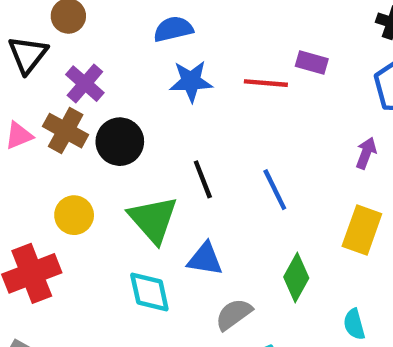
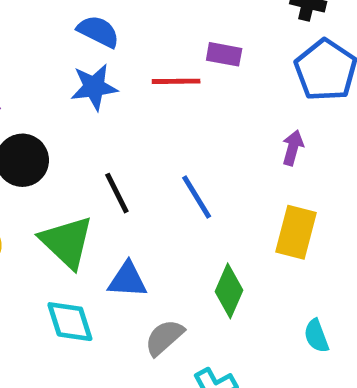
blue semicircle: (173, 29) -> (98, 31), moved, turned 45
cyan semicircle: (354, 324) -> (316, 336), moved

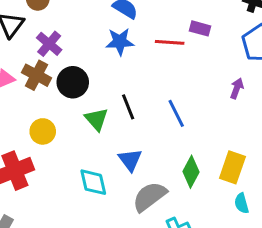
yellow rectangle: (296, 232) -> (232, 167), moved
green triangle: (67, 242) -> (96, 119), moved, size x0.7
blue triangle: (127, 280) -> (130, 160), turned 45
gray semicircle: (164, 337) -> (150, 197), size x1.4

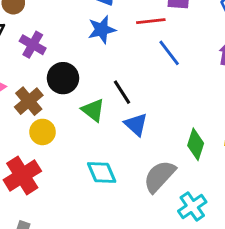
brown cross: (37, 75) -> (29, 101), moved, turned 32
blue line: (176, 113) -> (169, 53), moved
blue triangle: (130, 160) -> (136, 124), moved

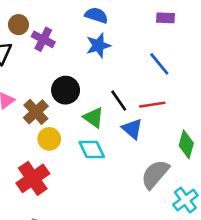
red line: (151, 21) -> (152, 105), moved
purple cross: (33, 45) -> (43, 39), moved
cyan diamond: (102, 173) -> (92, 150), moved

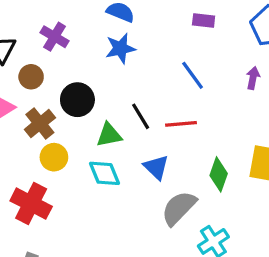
brown circle: (18, 25) -> (31, 77), moved
green triangle: (94, 118) -> (109, 135), turned -50
blue triangle: (132, 129) -> (156, 167), moved
red cross: (33, 178) -> (31, 204), turned -32

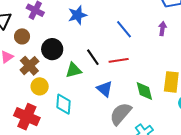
cyan diamond: (104, 173) -> (63, 104), moved, turned 30
green diamond: (219, 174) -> (144, 91), turned -30

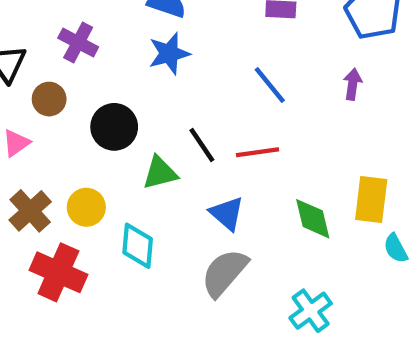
brown cross: (29, 66) -> (30, 211), moved
gray semicircle: (121, 114) -> (224, 273), moved

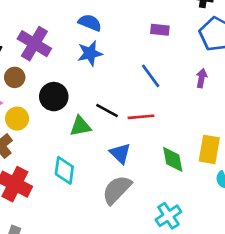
purple cross: (78, 42) -> (34, 44), size x1.4
black line: (202, 145) -> (107, 111), turned -30
yellow circle: (86, 207) -> (17, 119), moved

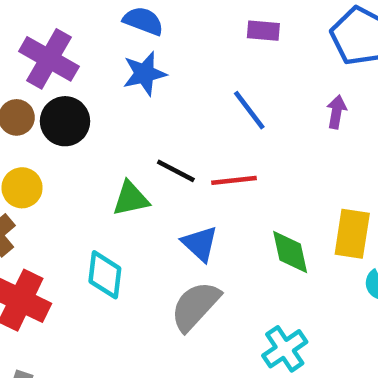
black circle: (54, 97) -> (65, 121), moved

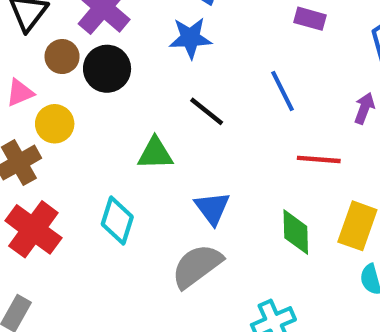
black line: (176, 171) -> (207, 111), moved
red line: (234, 180) -> (319, 159), moved

